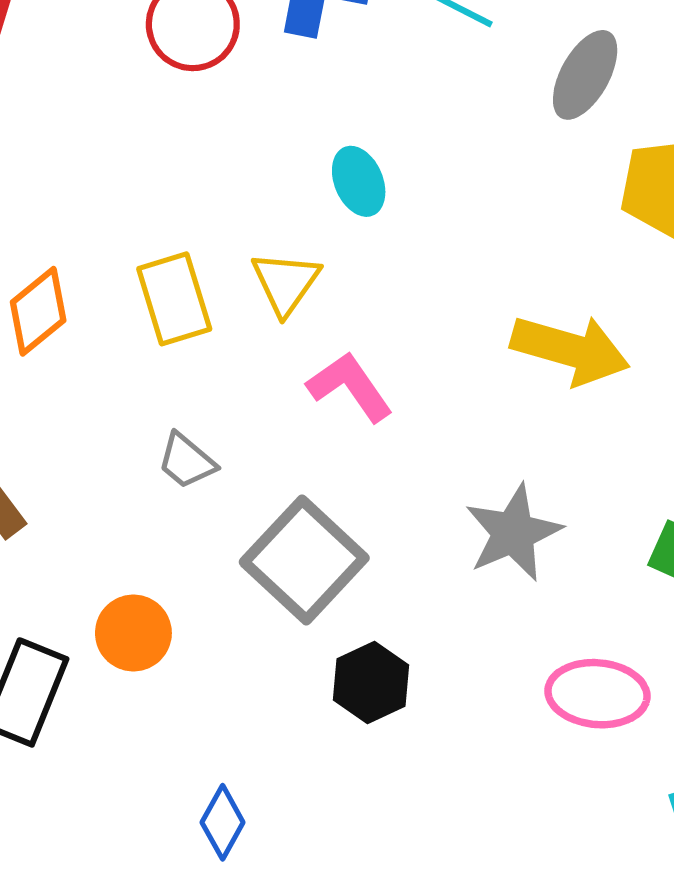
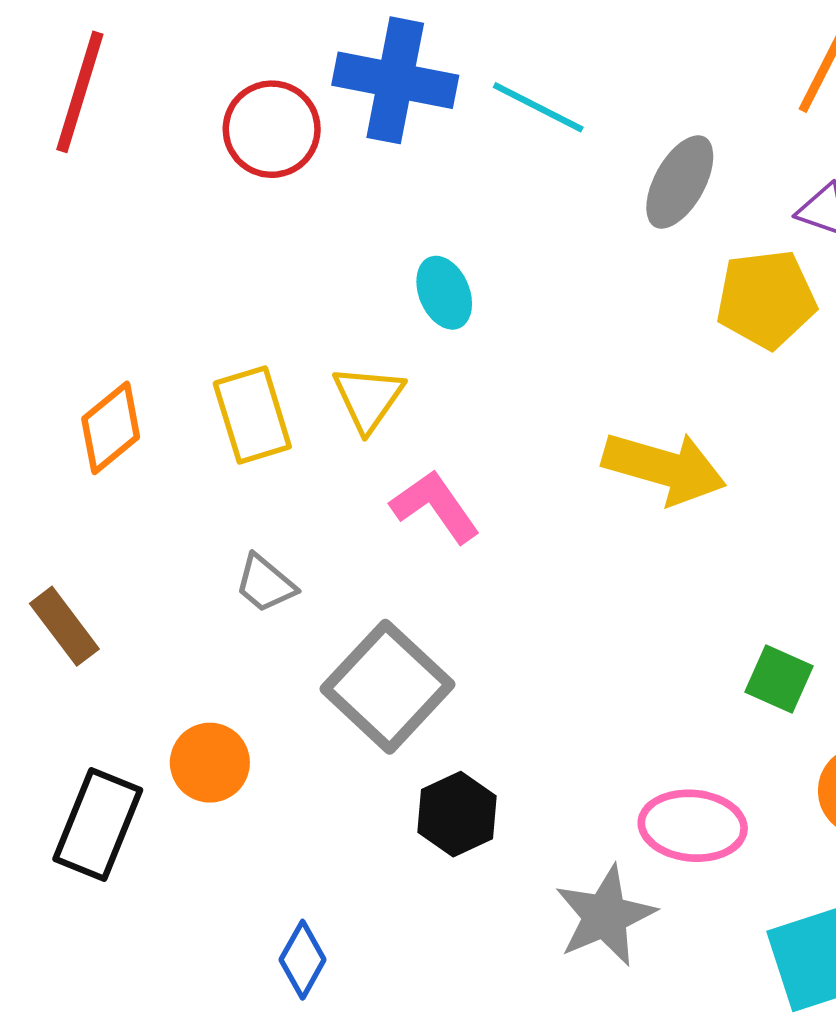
gray star: (513, 533) -> (605, 916), moved

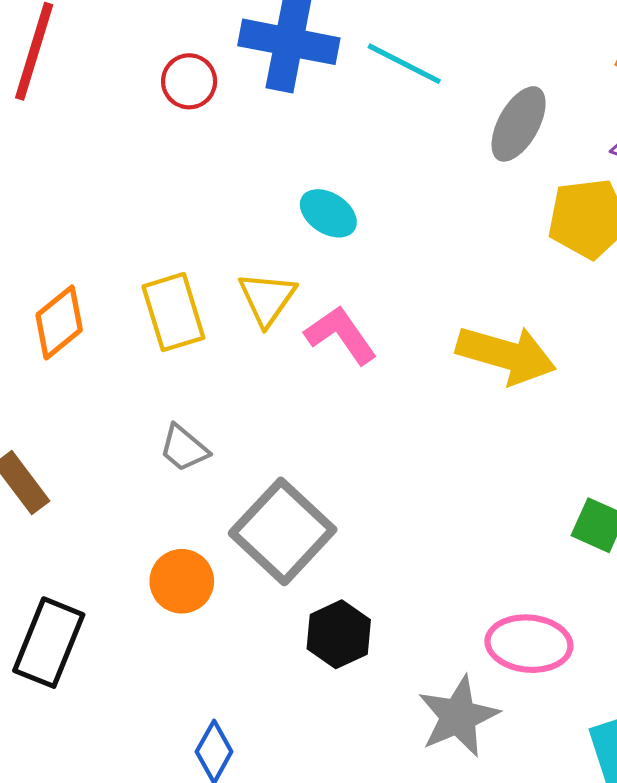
red circle: (272, 129) -> (189, 81), size x0.7
cyan ellipse: (444, 293) -> (328, 213), turned -34
pink L-shape: (435, 506) -> (341, 335), moved
orange circle: (210, 763) -> (182, 581), moved

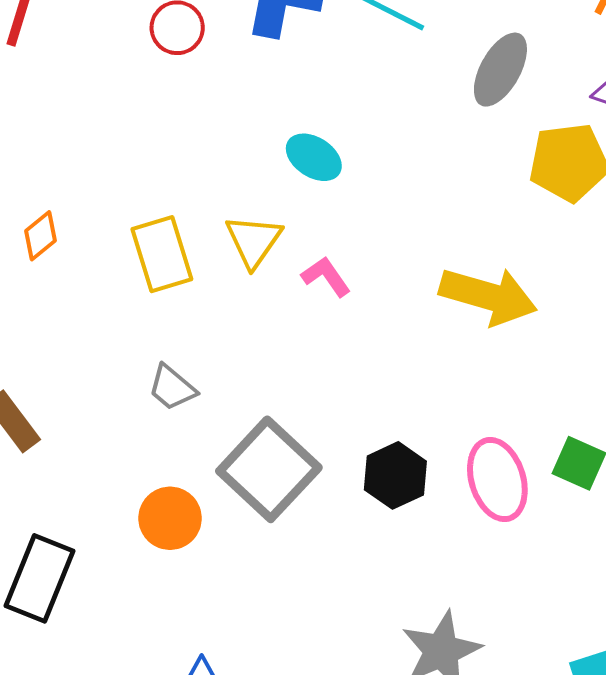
orange diamond: (59, 322) -> (41, 236), moved, size x0.7
pink L-shape: (341, 335) -> (326, 277), size x0.7
black hexagon: (339, 634) -> (395, 475), moved
pink ellipse: (529, 644) -> (497, 480), moved, turned 68

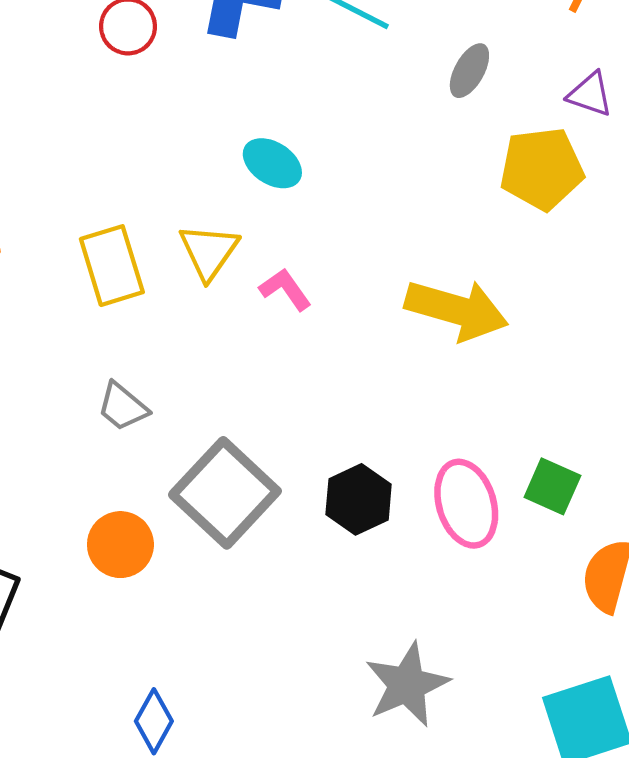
gray ellipse: (500, 70) -> (469, 71), size x0.7

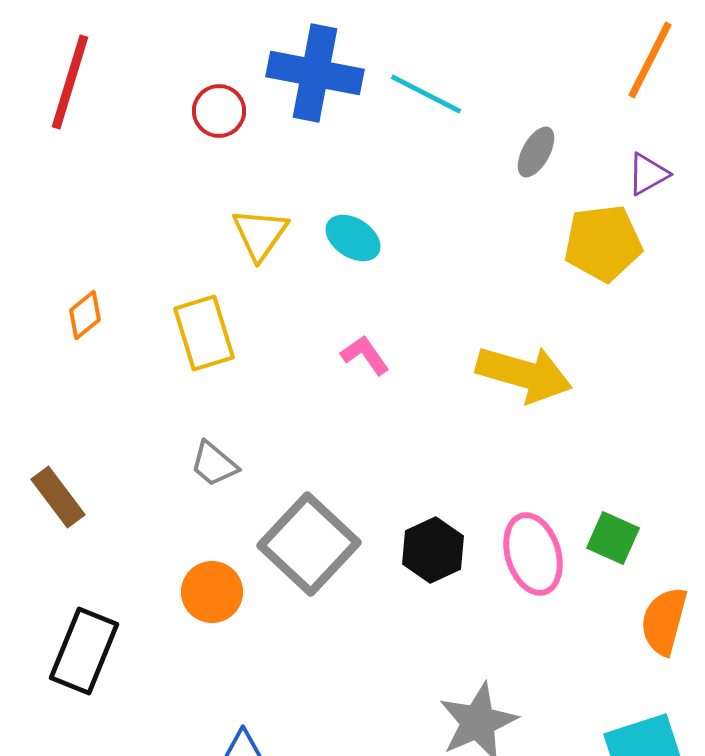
purple triangle: (590, 94) -> (648, 174), turned -48
yellow triangle: (209, 252) -> (260, 234), moved

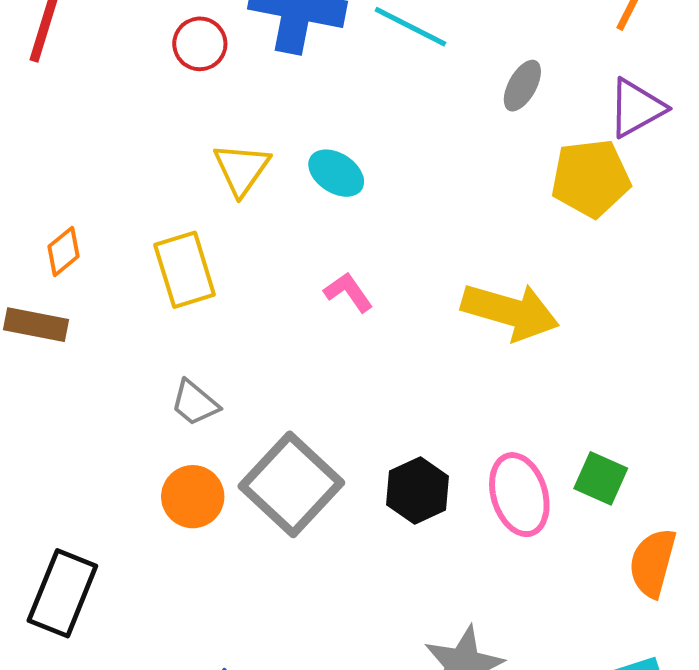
purple triangle: (648, 174) -> (636, 108), size x1.4
brown rectangle: (58, 497) -> (36, 325), moved, turned -42
orange circle: (212, 592) -> (193, 497), moved

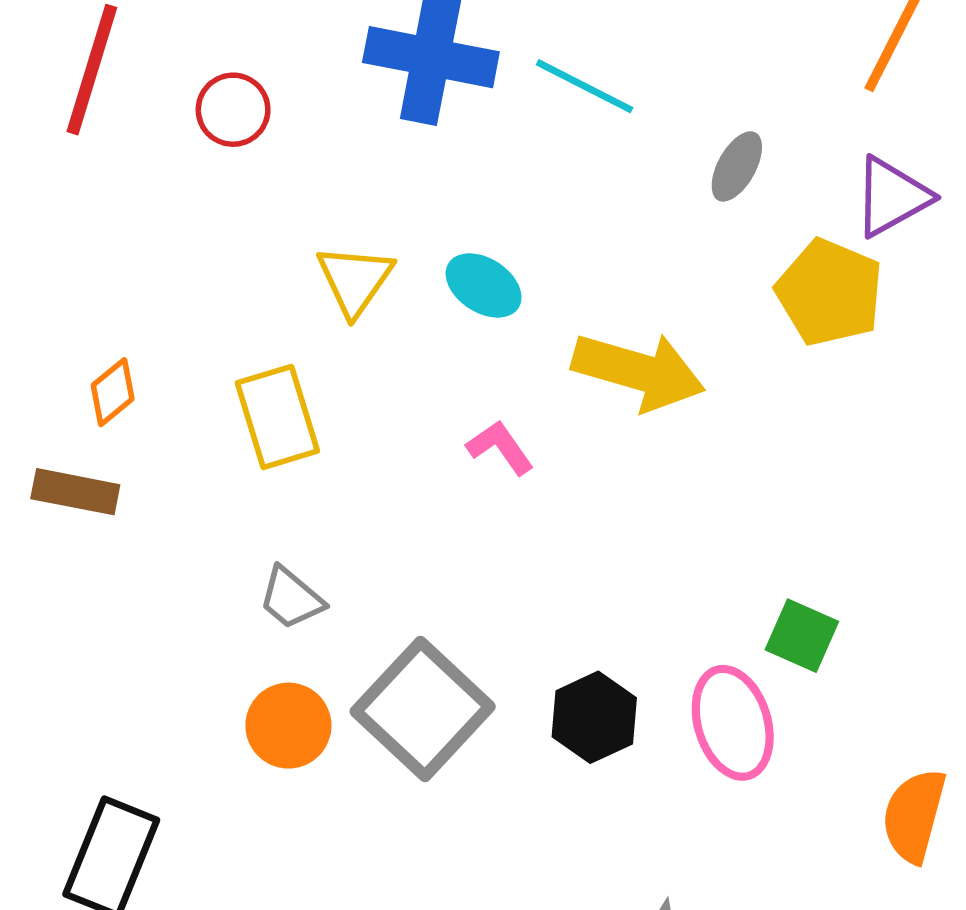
red circle: (200, 44) -> (233, 110), moved
yellow pentagon: (591, 178) -> (830, 292), turned 30
yellow arrow: (510, 311) -> (639, 371), moved
green square: (601, 478) -> (802, 636), moved

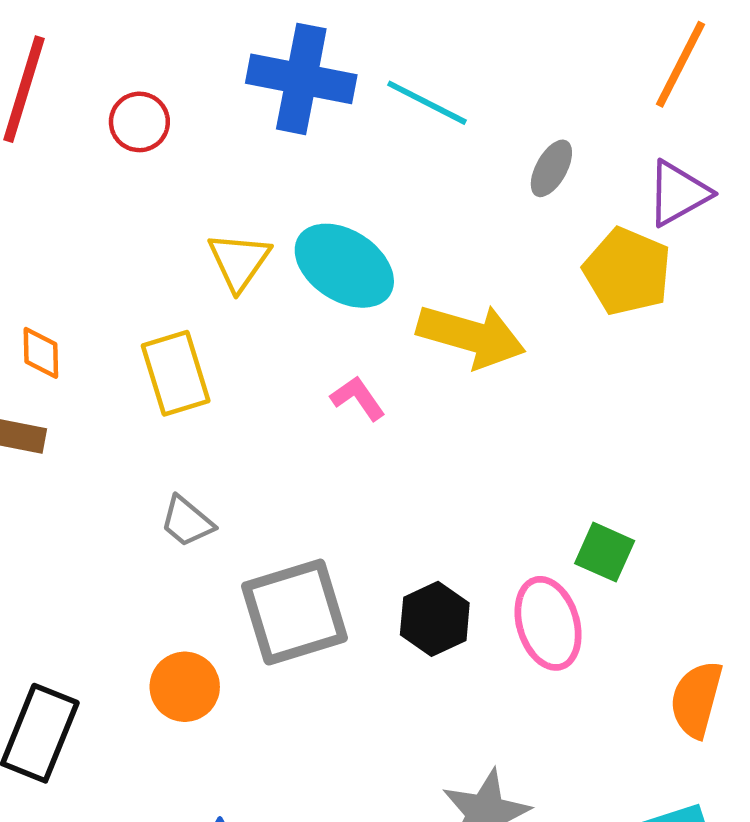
cyan ellipse: (484, 285) -> (344, 266), size x1.6
orange diamond: (113, 392) -> (41, 353), turned -52
gray square: (423, 709) -> (294, 612), turned 30
orange circle: (288, 726) -> (185, 687), moved

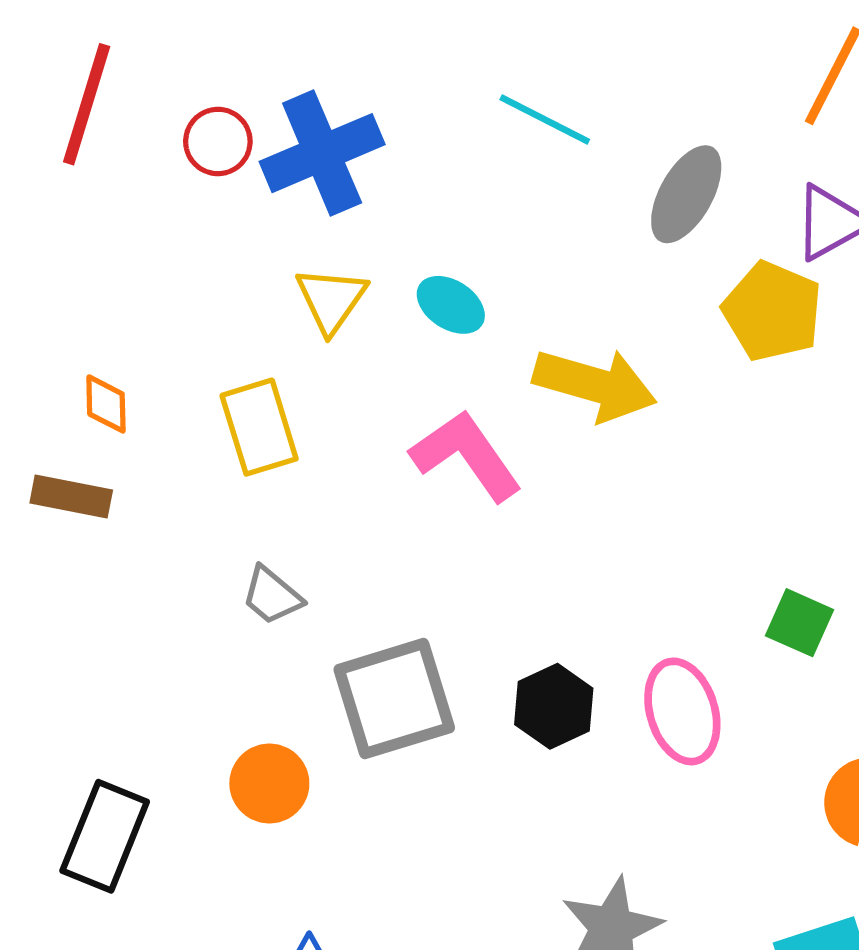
blue cross: (301, 79) -> (322, 153), moved, turned -34
gray ellipse: (551, 168) -> (686, 194), size x1.5
cyan ellipse: (344, 266) -> (451, 305), size x0.6
pink L-shape: (358, 398) -> (466, 455), size x1.8
green square: (605, 552) -> (799, 623), moved

